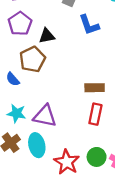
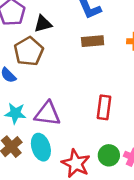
brown rectangle: (95, 88) -> (93, 41), moved

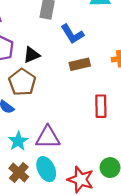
red rectangle: (104, 107) -> (101, 106), moved
cyan star: (15, 113) -> (18, 141), turned -30

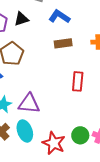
blue L-shape: (72, 34) -> (59, 16), turned 150
black triangle: (32, 55) -> (21, 19), moved

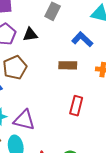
blue L-shape: (59, 16) -> (82, 39), moved

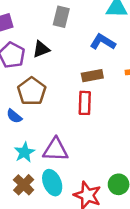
red rectangle: (76, 106) -> (85, 103), moved

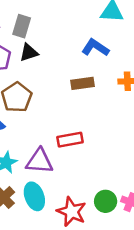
gray rectangle: (61, 17) -> (22, 26), moved
red rectangle: (85, 103) -> (70, 140), moved, turned 75

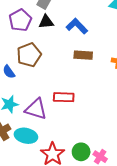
blue L-shape: (95, 48) -> (77, 26), moved
cyan ellipse: (34, 196) -> (26, 136), turned -70

